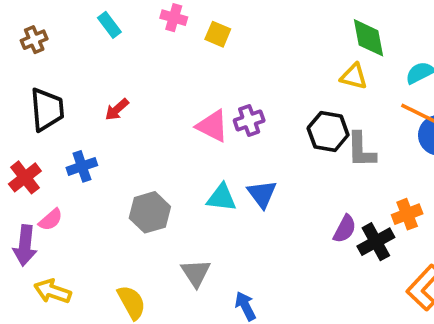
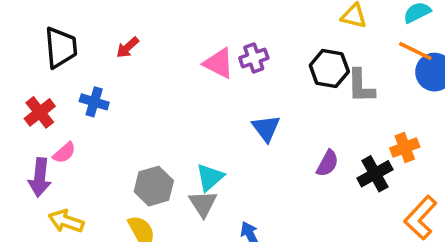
blue cross: (82, 166) -> (94, 102), turned 36
cyan triangle: (222, 198) -> (210, 177), moved, turned -48
gray hexagon: (150, 212) -> (154, 186), moved
purple semicircle: (345, 229) -> (328, 163), moved

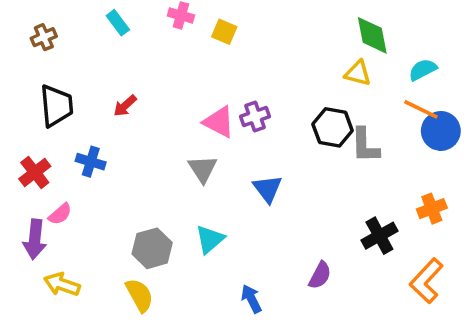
orange cross: (405, 147) -> (432, 209), moved
purple semicircle: (328, 163) -> (320, 275), moved
gray triangle: (203, 204) -> (203, 169), moved

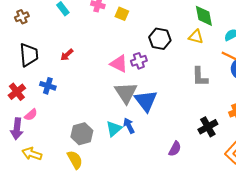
black hexagon: (333, 127) -> (160, 39), moved
gray triangle: (203, 169) -> (126, 93), moved, size x1.4
blue triangle: (268, 189) -> (146, 101), size x1.4
blue arrow: (251, 299) -> (129, 126), moved

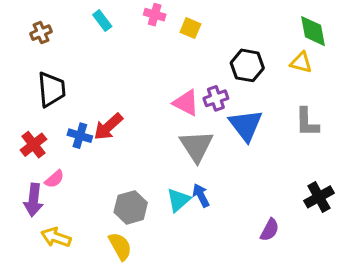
red arrow: (67, 55) -> (108, 127), moved, size x1.5
blue triangle: (146, 101) -> (246, 125), moved

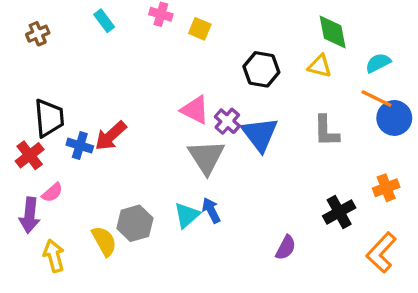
black trapezoid: (51, 89) -> (49, 118), moved
purple cross: (216, 98) -> (227, 121), moved, turned -30
yellow arrow: (56, 237) -> (54, 256), turned 56
yellow semicircle: (120, 246) -> (104, 241), moved

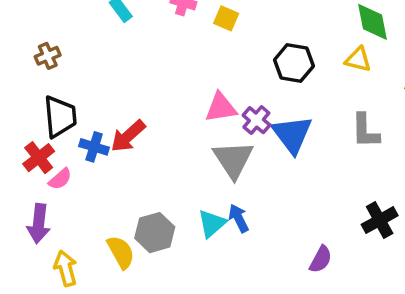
brown cross: (38, 34) -> (48, 56), moved
pink triangle: (195, 110) -> (221, 108), turned -36
pink semicircle: (52, 193) -> (60, 179), moved

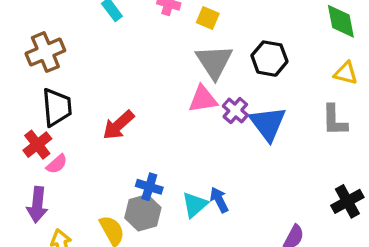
brown cross: (48, 56) -> (45, 52), size x1.6
yellow triangle: (358, 59) -> (346, 73), moved
blue cross: (94, 147) -> (149, 187), moved
gray triangle: (233, 159) -> (214, 62), moved

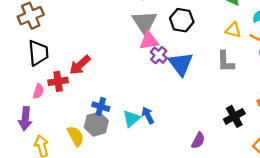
pink triangle: (203, 99) -> (149, 41), moved
red cross: (37, 145) -> (58, 81), moved, turned 30
pink semicircle: (57, 164) -> (38, 91), turned -32

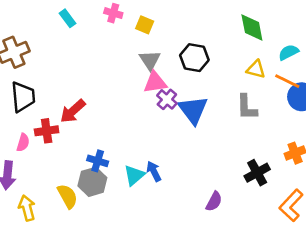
gray triangle: (145, 22) -> (150, 60), size x0.7

